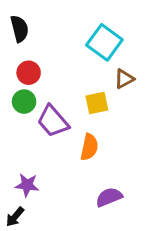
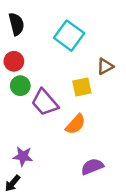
cyan square: (104, 42) -> (69, 36), moved
red circle: (29, 73) -> (14, 61), moved
orange semicircle: (89, 147) -> (76, 124), turned 30

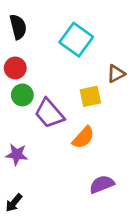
purple star: (23, 156) -> (17, 155), moved

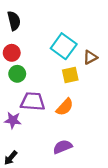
cyan square: (76, 40) -> (64, 46), moved
purple trapezoid: (49, 113) -> (33, 101), moved, turned 135
purple semicircle: (102, 184) -> (63, 147), moved

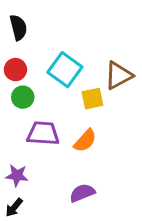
cyan square: (64, 46) -> (65, 70), moved
brown triangle: (90, 57) -> (119, 75), size x1.5
purple star: (13, 120) -> (17, 175), moved

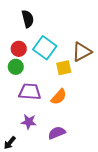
black semicircle: (18, 27) -> (28, 19), moved
red circle: (15, 70) -> (19, 49), moved
purple star: (17, 175) -> (29, 122), moved

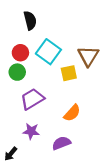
brown triangle: (82, 52) -> (88, 56), turned -30
purple trapezoid: (30, 92) -> (32, 99), turned -35
orange semicircle: (59, 97) -> (72, 113), moved

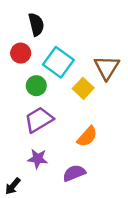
red circle: (20, 53) -> (21, 53), moved
green circle: (17, 72) -> (36, 86), moved
yellow square: (69, 73) -> (83, 88), turned -35

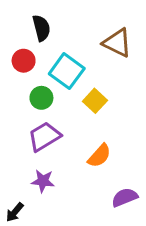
brown triangle: (107, 67) -> (117, 43), moved, turned -36
purple semicircle: (74, 173) -> (125, 197), moved

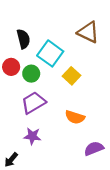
black semicircle: (41, 28) -> (23, 39), moved
red circle: (24, 61) -> (11, 67), moved
orange semicircle: (99, 156) -> (75, 117), turned 66

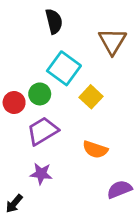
brown triangle: (88, 32) -> (112, 41), turned 35
black semicircle: (23, 39) -> (54, 21), moved
red circle: (11, 67) -> (14, 103), moved

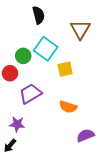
green circle: (40, 94) -> (23, 56), moved
yellow square: (91, 97) -> (65, 69), turned 35
purple star: (41, 174) -> (17, 124), moved

